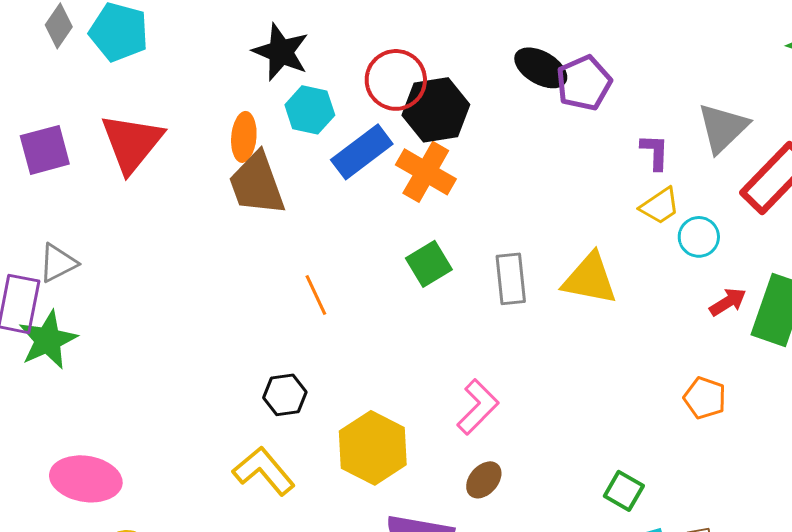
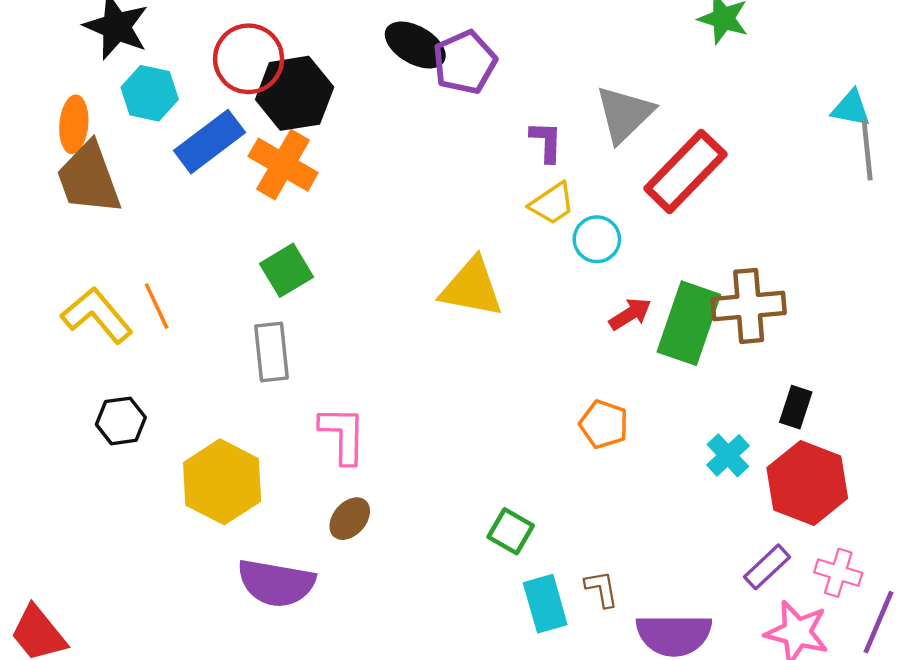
gray rectangle: (511, 279) -> (272, 352), moved
pink L-shape: (478, 407) -> (343, 435), turned -44
yellow L-shape: (264, 471) -> (97, 315), moved

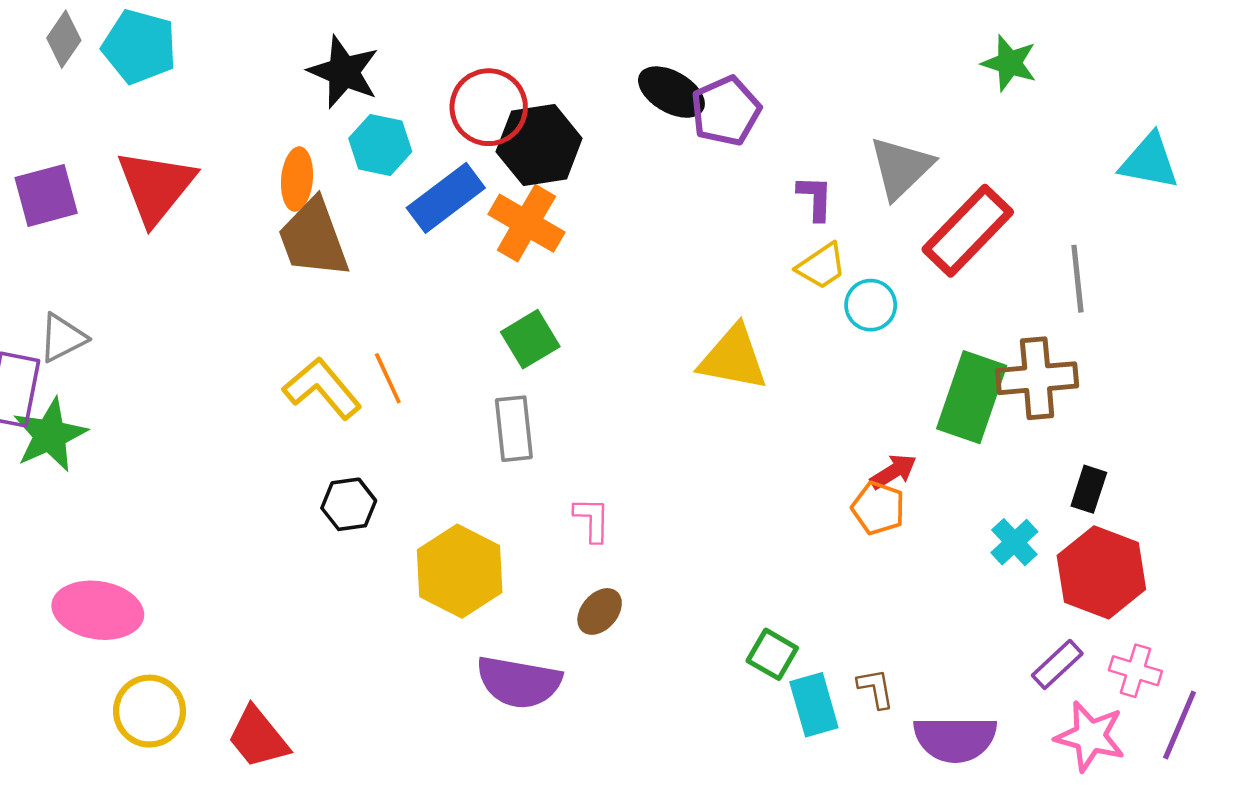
cyan triangle: (851, 108) -> (1149, 161), size x1.4
gray line: (867, 150) -> (1077, 279), moved
red arrow: (630, 314) -> (893, 472), moved
pink L-shape: (343, 435) -> (592, 519), size x0.7
green square: (511, 531) -> (772, 654), moved

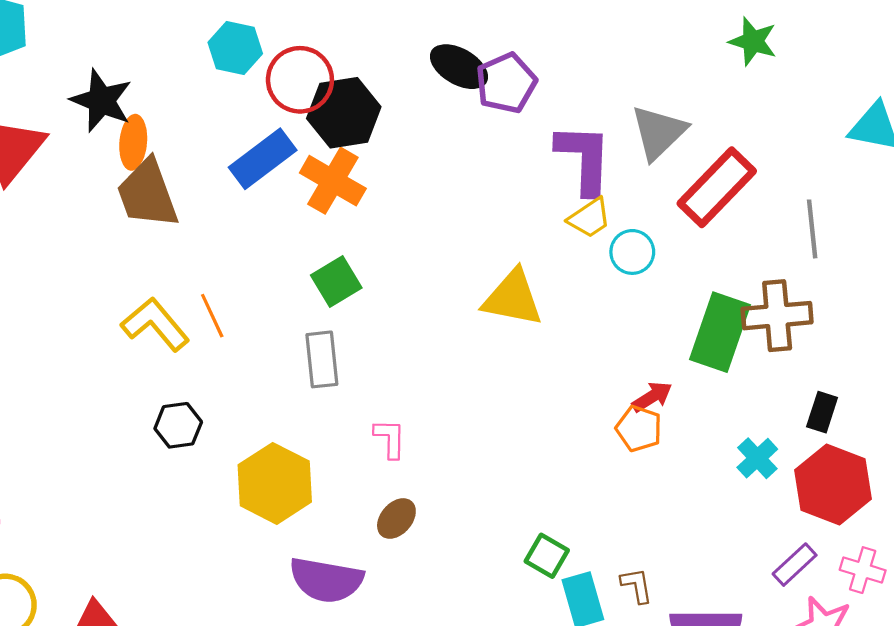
black star: (344, 72) -> (101, 101), moved
cyan hexagon: (380, 145) -> (235, 48), moved
purple L-shape: (815, 198) -> (584, 159), size x1.8

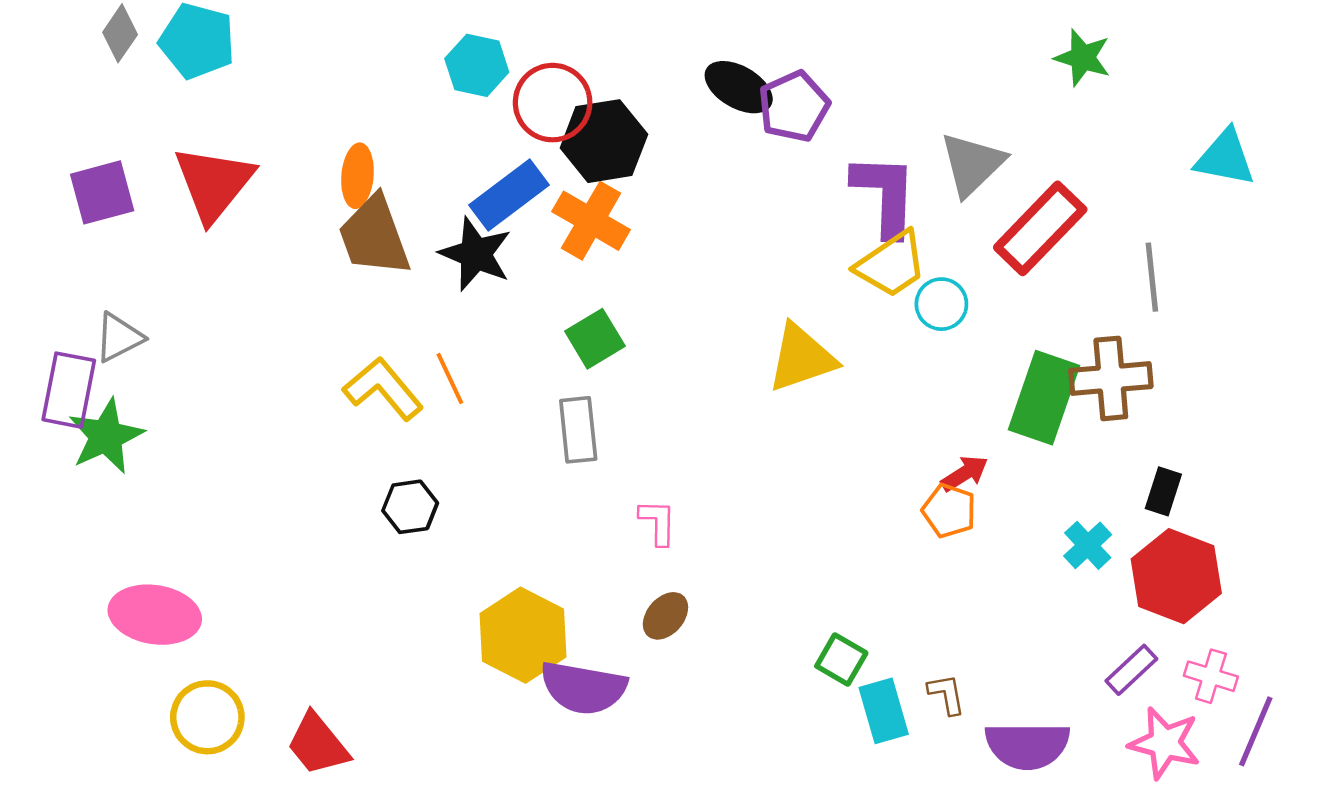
black star: (101, 101) -> (476, 254), moved
yellow trapezoid: (590, 218) -> (891, 264), size x1.4
yellow triangle: (513, 298) -> (802, 358), turned -30
yellow hexagon: (275, 483) -> (523, 635), moved

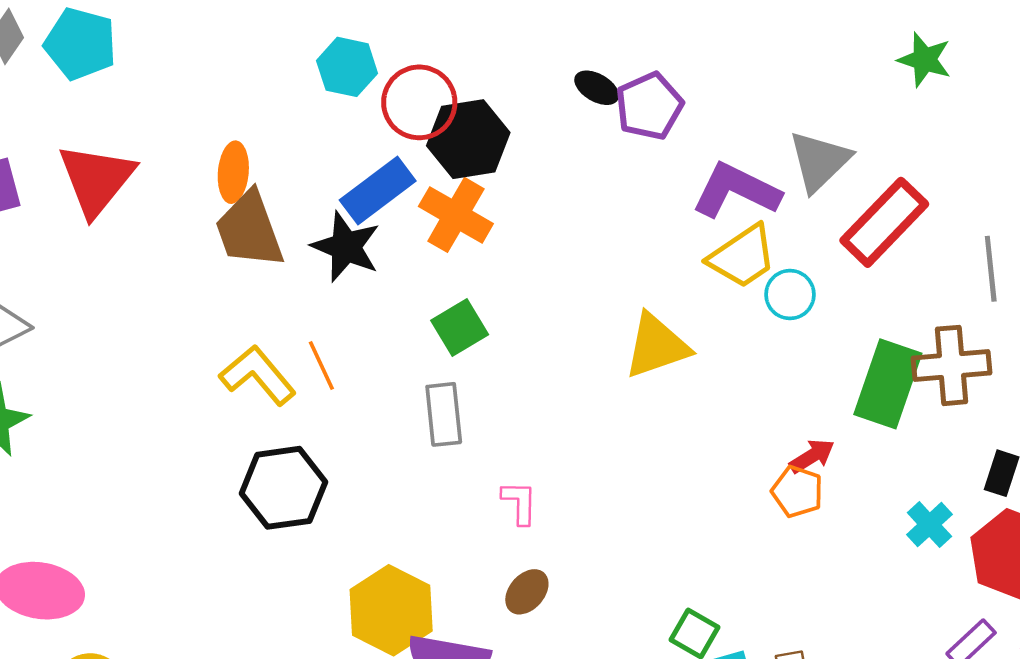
black ellipse: (739, 87) -> (597, 88), size x0.7
purple L-shape: (885, 195) -> (736, 191), turned -66
black hexagon: (410, 507) -> (283, 488), size x1.6

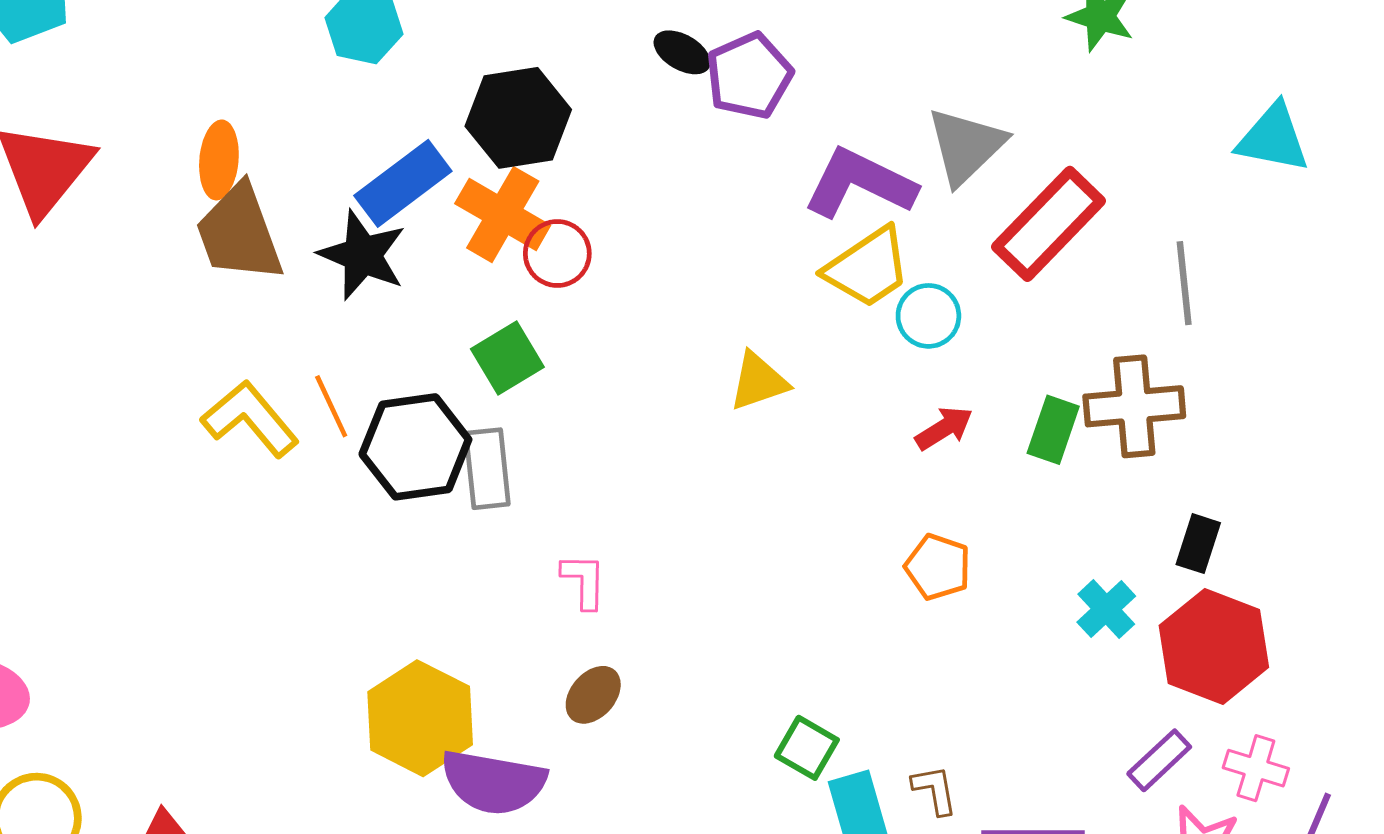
red circle: (419, 102) -> (557, 254), moved, size x0.7
yellow triangle: (657, 346) -> (758, 381), size x0.7
green rectangle: (888, 384) -> (1053, 430), size x0.6
red arrow: (812, 456) -> (944, 428), moved
black hexagon: (283, 488) -> (415, 447), moved

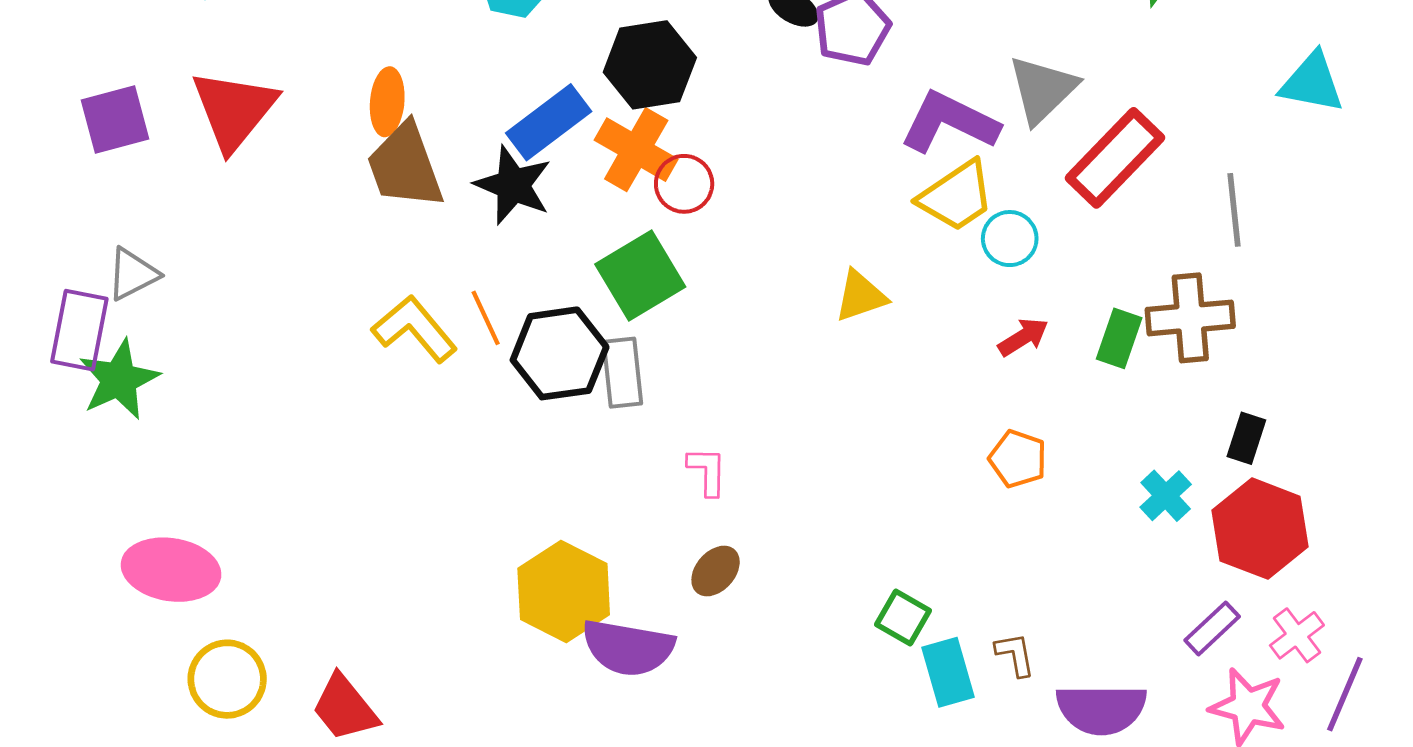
green square: (507, 358) -> (640, 275), size x1.4
pink cross: (1256, 768) -> (1297, 635), turned 36

